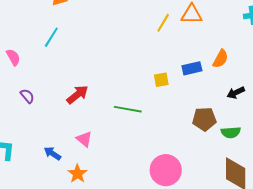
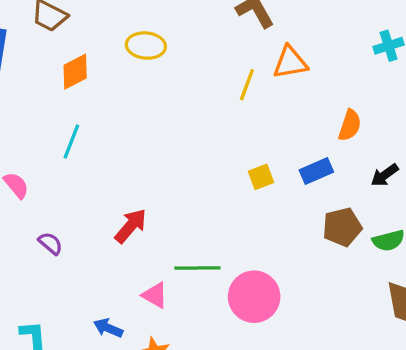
blue rectangle: (192, 68) -> (316, 171), moved
green line: (128, 109) -> (197, 268), moved
pink circle: (166, 170) -> (254, 297), moved

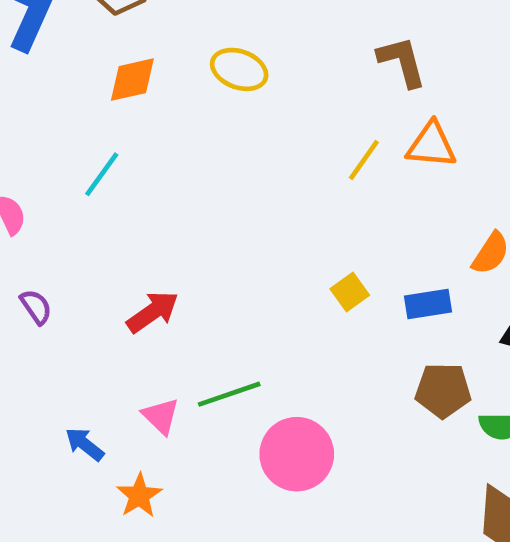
yellow square: (261, 177) -> (350, 292), turned -30
green line: (197, 268) -> (229, 394), turned -33

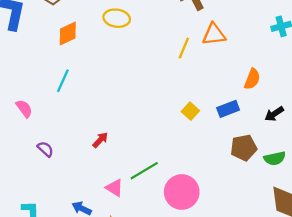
red arrow: (153, 312) -> (100, 140), size x0.7

